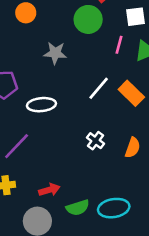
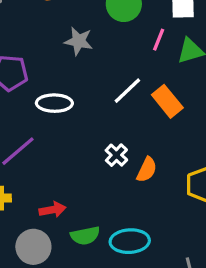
orange semicircle: (133, 148) -> (147, 170), moved

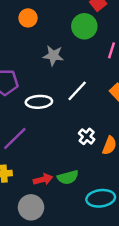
white line: (127, 91) -> (77, 91), moved
green semicircle: (85, 236) -> (68, 177), moved

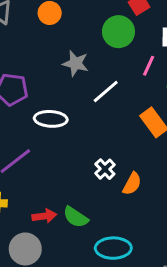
white line: (77, 91) -> (106, 91), moved
green semicircle: (68, 177) -> (76, 217), turned 42

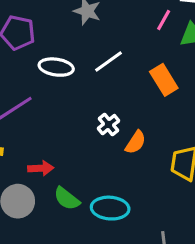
white line: (106, 91) -> (109, 62), moved
green semicircle: (76, 217) -> (67, 199), moved

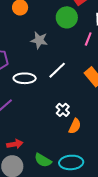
orange semicircle: (136, 142) -> (75, 126), moved
red arrow: (41, 168) -> (15, 144), moved

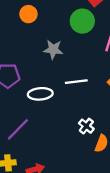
white line: (57, 70) -> (76, 82), turned 42

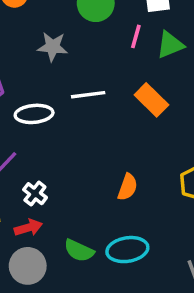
white cross: (86, 126) -> (35, 194), moved

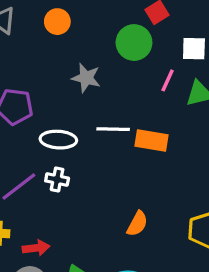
orange rectangle: (151, 100) -> (151, 140), moved, turned -44
white cross: (35, 194) -> (57, 180), moved, turned -35

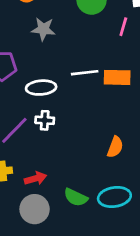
gray star: (86, 78) -> (43, 29), moved

